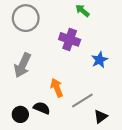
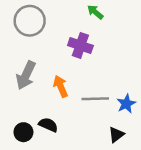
blue star: (100, 60) -> (126, 104), moved
orange arrow: (57, 88) -> (61, 86), moved
gray line: (82, 101) -> (95, 99), moved, turned 30

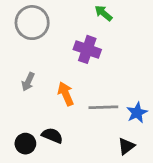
gray arrow: (26, 75) -> (28, 82), size x0.6

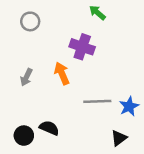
gray circle: (32, 23) -> (30, 21), size x0.6
orange arrow: (66, 94) -> (62, 73), moved

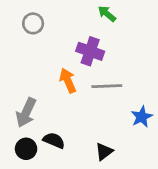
gray arrow: (26, 77) -> (26, 113), moved, size x1.5
gray line: (97, 101) -> (107, 86), moved
black triangle: (119, 138) -> (104, 152), moved

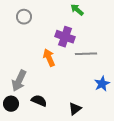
gray line: (107, 86) -> (86, 54), moved
black circle: (26, 149) -> (11, 104), moved

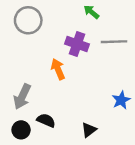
gray circle: (24, 17) -> (28, 20), size x1.5
gray line: (86, 54) -> (114, 42), moved
black circle: (11, 104) -> (21, 130), moved

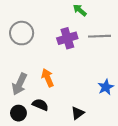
gray circle: (28, 20) -> (22, 33), moved
purple cross: (77, 44) -> (67, 38), turned -36
orange arrow: (58, 69) -> (48, 78), moved

